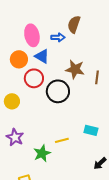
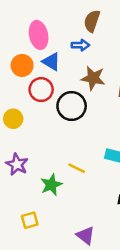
blue arrow: (58, 37) -> (80, 45), moved
yellow line: (62, 140) -> (77, 168), turned 40

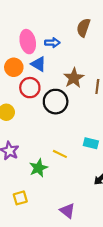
brown semicircle: (92, 21) -> (83, 28), moved
blue arrow: (80, 45) -> (52, 43), moved
brown star: (93, 78) -> (74, 78), turned 30

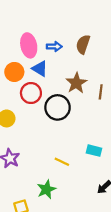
brown semicircle: (83, 28) -> (83, 44), moved
green star: (38, 168) -> (46, 189), moved

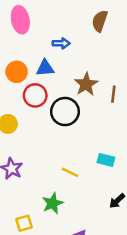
brown semicircle: (83, 44) -> (100, 21), moved
pink ellipse: (29, 45) -> (20, 20), moved
blue triangle: (40, 69) -> (45, 68), turned -35

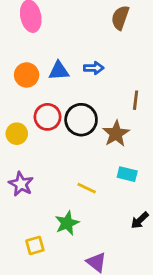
blue arrow: (61, 43) -> (94, 68), moved
brown star: (86, 84) -> (116, 134), moved
red circle: (35, 95) -> (48, 117), moved

